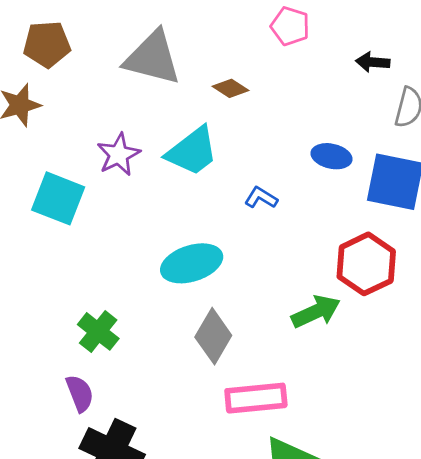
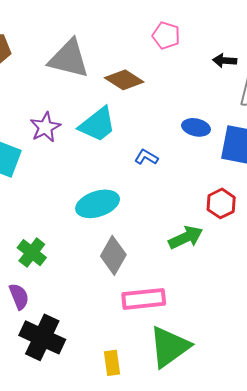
brown diamond: (230, 88) -> (124, 80), size x1.5
red hexagon: (366, 264) -> (221, 203), size x0.7

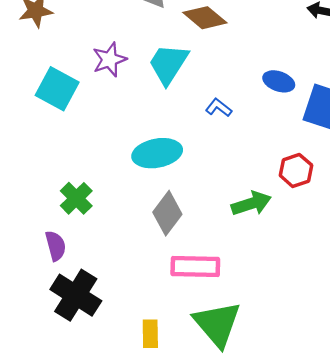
cyan trapezoid: (97, 125) -> (168, 64), turned 153
green triangle: (169, 347) -> (217, 324), turned -42

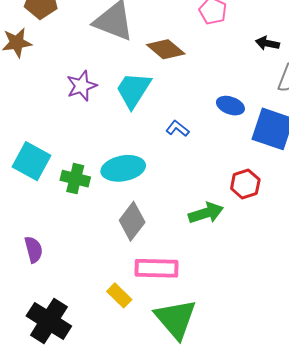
cyan square: (57, 89) -> (31, 161), moved
green cross: (76, 198) -> (75, 179), moved, turned -32
black cross: (76, 295) -> (49, 321), moved
yellow rectangle: (150, 334) -> (119, 295), moved, turned -45

